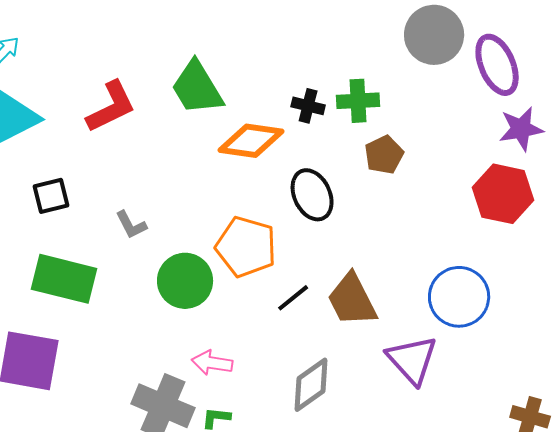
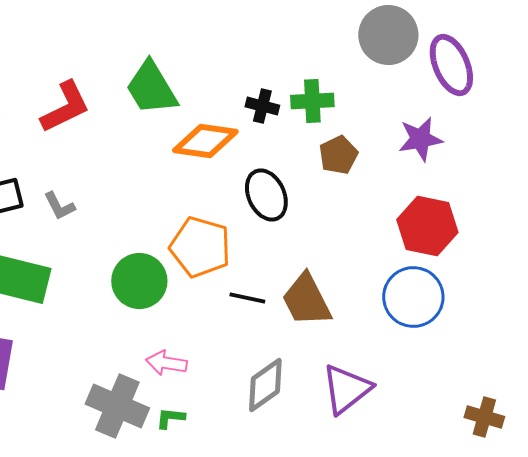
purple star: (521, 129) -> (420, 139), moved
red hexagon: (503, 194) -> (427, 226), moved
gray L-shape: (131, 225) -> (59, 206), moved
black line: (293, 298) -> (247, 298), turned 51
purple triangle: (412, 360) -> (346, 389), moved, turned 34

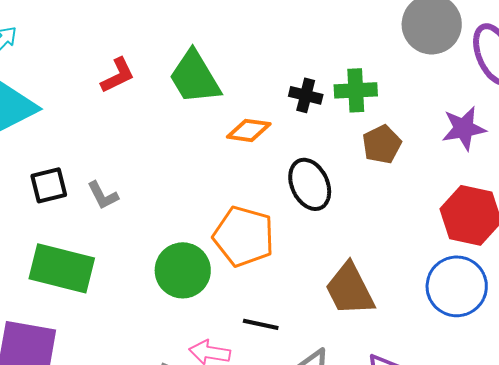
red L-shape: (65, 107) -> (118, 75), moved, size x0.7
orange diamond: (205, 141) -> (249, 130), size x0.7
black line: (247, 298) -> (261, 324), moved

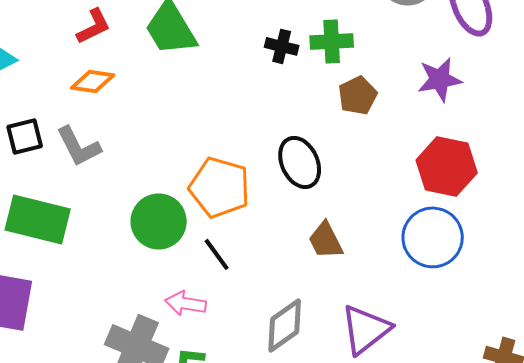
orange diamond: (249, 130) -> (93, 81), moved
black ellipse: (310, 184) -> (300, 162), moved
gray L-shape: (103, 195) -> (79, 146), size x1.4
brown trapezoid: (350, 289) -> (326, 240), size x0.7
black line: (261, 324) -> (217, 254), moved, turned 42

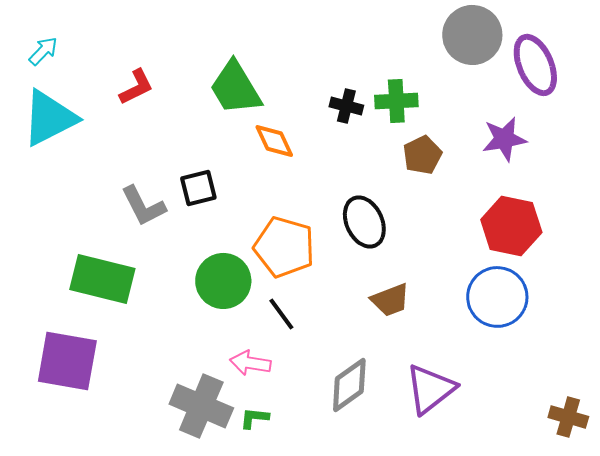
red L-shape: (94, 26) -> (136, 87), moved
orange diamond: (93, 81) -> (274, 141), moved, turned 57
black square: (25, 136) -> (198, 188), moved
brown trapezoid: (326, 240) -> (390, 300), turned -84

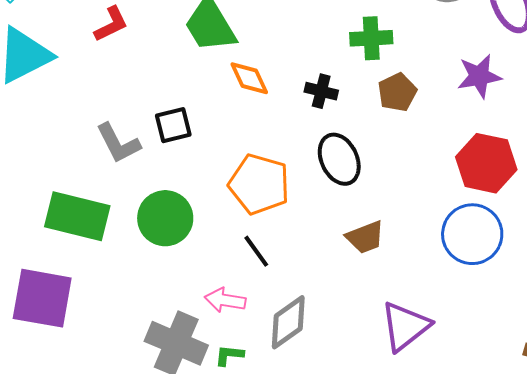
black cross: (346, 106) -> (321, 91), moved
green circle: (223, 281) -> (165, 218), moved
gray diamond: (349, 385) -> (288, 322), moved

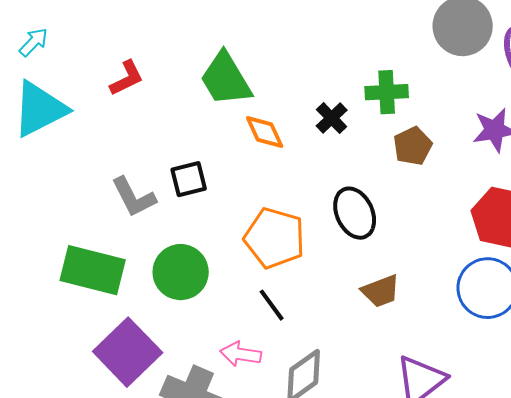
black cross: (321, 91) -> (332, 118), moved, turned 32
purple square: (42, 298) -> (128, 352), moved, turned 36

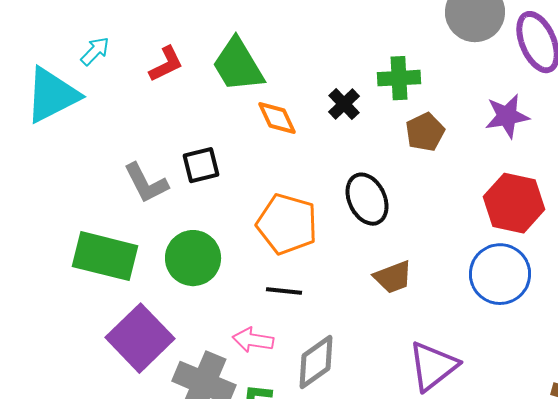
cyan arrow: (34, 42) -> (95, 51), moved
red L-shape: (127, 78) -> (166, 64), moved
black line: (272, 305) -> (284, 291), turned -48

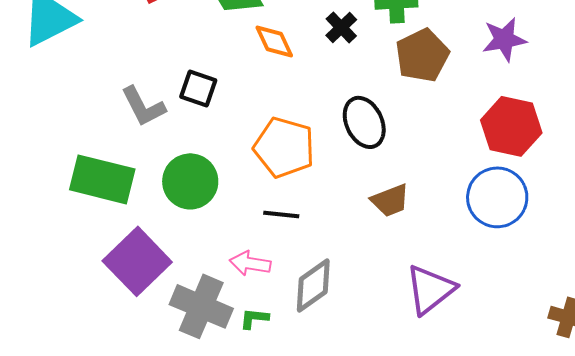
brown pentagon: (425, 132) -> (422, 55), size x1.4
black square: (201, 165) -> (198, 88), turned 33

